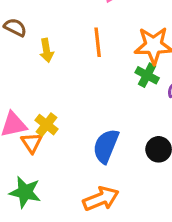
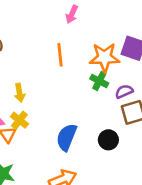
yellow arrow: (47, 50) -> (19, 93), moved

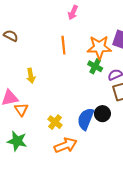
yellow cross: (19, 120) -> (55, 122), moved
blue semicircle: (67, 137) -> (86, 119), moved

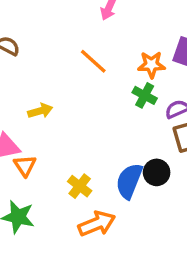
orange line: (63, 45) -> (93, 61), turned -42
orange star: (99, 47) -> (151, 65), size x0.7
yellow arrow: (31, 76) -> (40, 111), turned -96

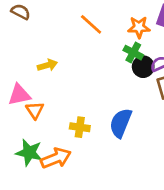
black circle: (157, 172) -> (143, 67), moved
yellow cross: (80, 186) -> (80, 127), turned -30
orange arrow: (97, 224) -> (56, 158), moved

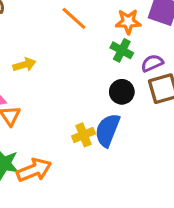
black circle: (143, 67) -> (122, 92), moved
yellow cross: (80, 127) -> (84, 135), moved, turned -30

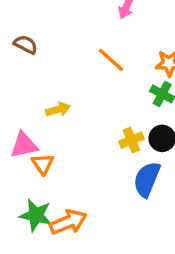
yellow cross: (84, 135) -> (131, 140), moved

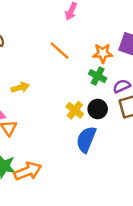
yellow cross: (131, 140) -> (75, 110), turned -30

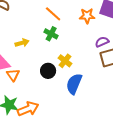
green cross: (98, 76) -> (51, 34), moved
black circle: (98, 109) -> (48, 71), moved

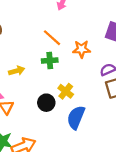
orange star: (87, 16) -> (82, 49), moved
green cross: (51, 34) -> (50, 61), turned -32

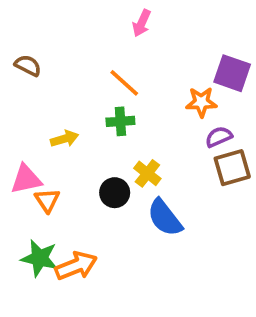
orange star: (82, 49) -> (201, 102), moved
blue semicircle: (76, 117) -> (165, 218), turned -60

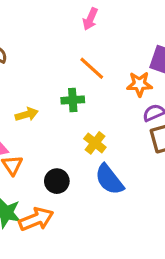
orange line: (124, 83) -> (92, 68), moved
black circle: (115, 193) -> (57, 181), moved

